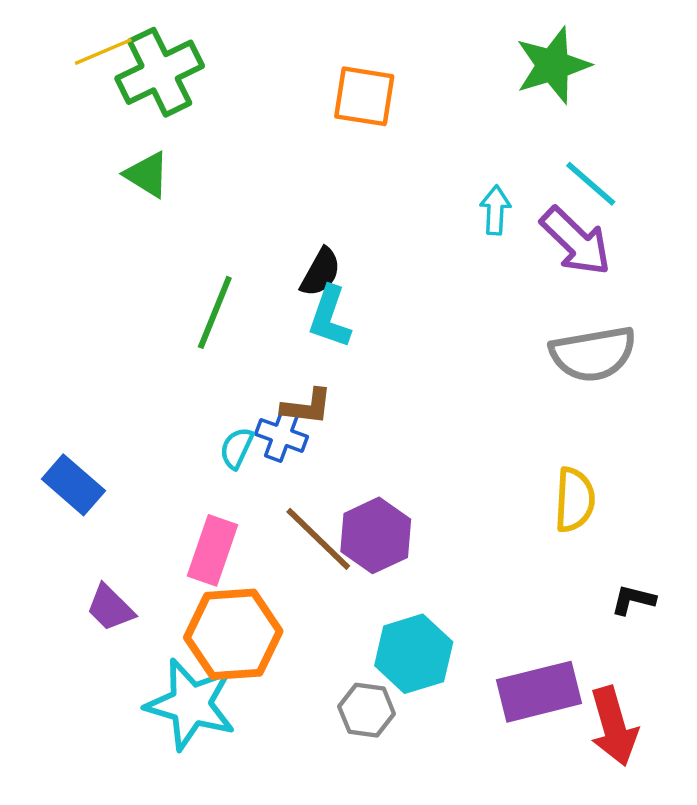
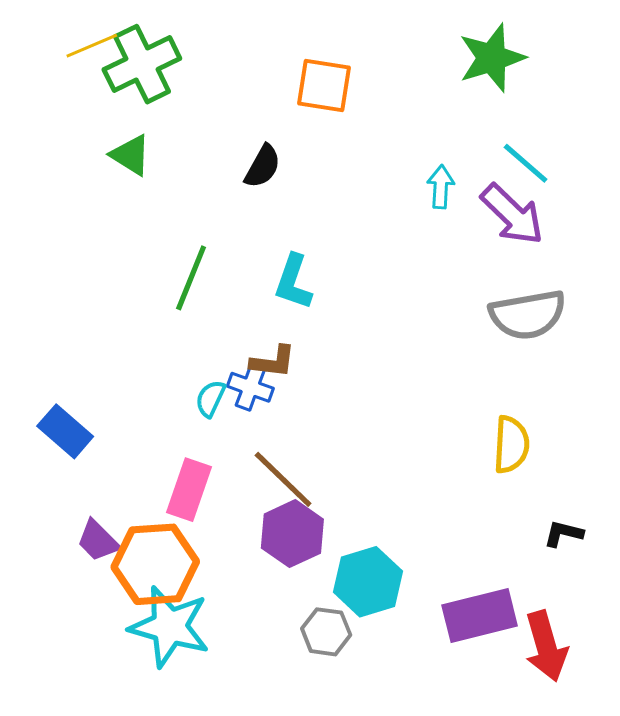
black semicircle: (321, 272) -> (263, 166), moved
purple hexagon: (376, 535) -> (292, 534), moved
orange hexagon: (233, 634) -> (155, 564), moved

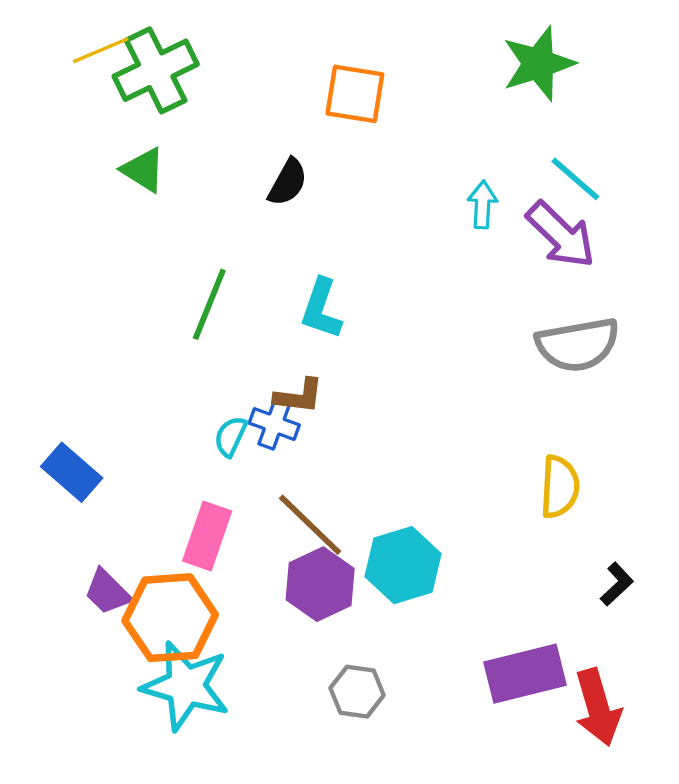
black L-shape: (563, 534) -> (617, 584), turned 123
cyan hexagon: (368, 582) -> (403, 565), moved

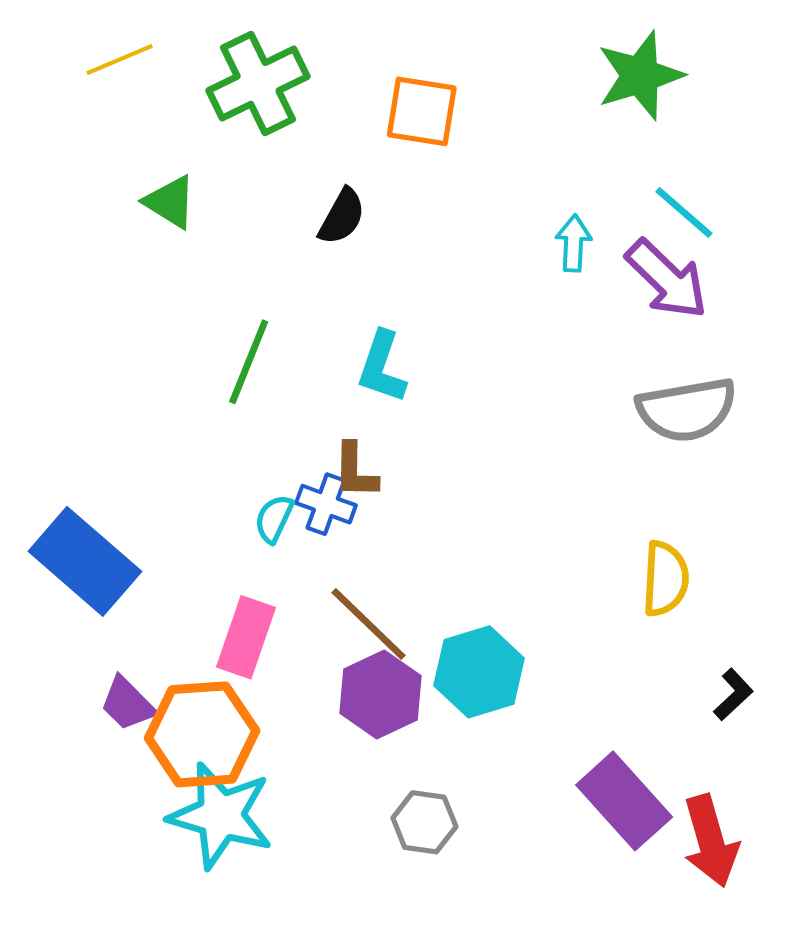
green cross: (156, 70) -> (258, 83), moved
brown L-shape: (299, 396) -> (355, 471), turned 84
blue rectangle: (72, 472) -> (85, 561), size x1.5
purple rectangle: (525, 674) -> (624, 801), turned 62

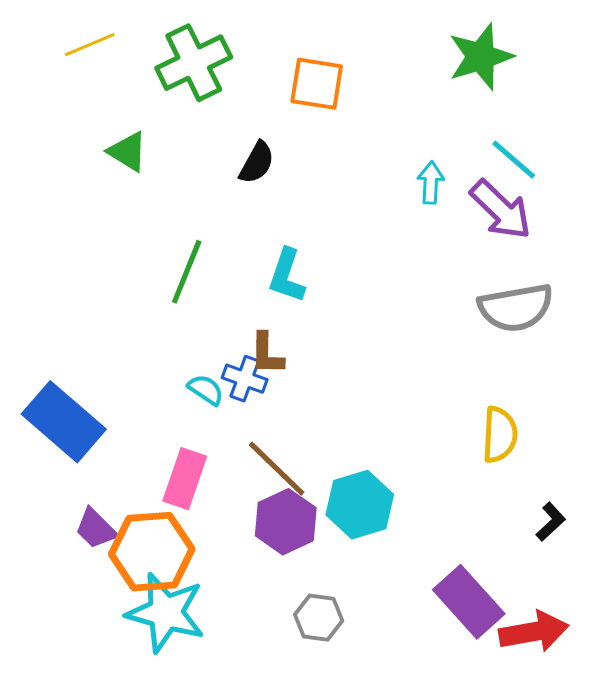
cyan semicircle: (274, 519) -> (206, 390), turned 99
red arrow: (711, 841) -> (534, 632), turned -84

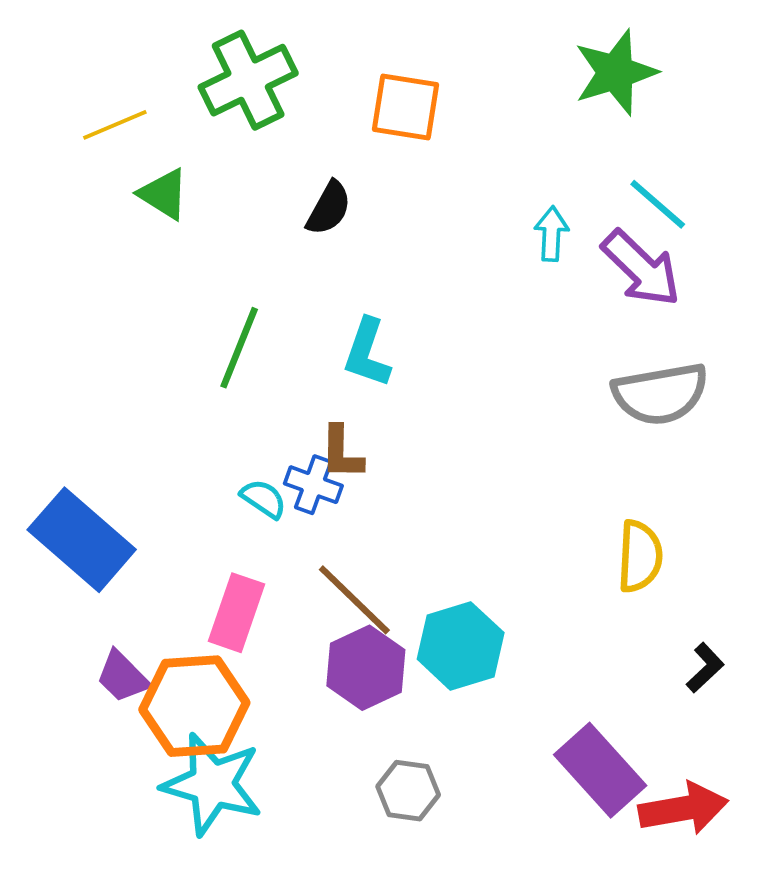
yellow line: (90, 45) -> (115, 125), moved

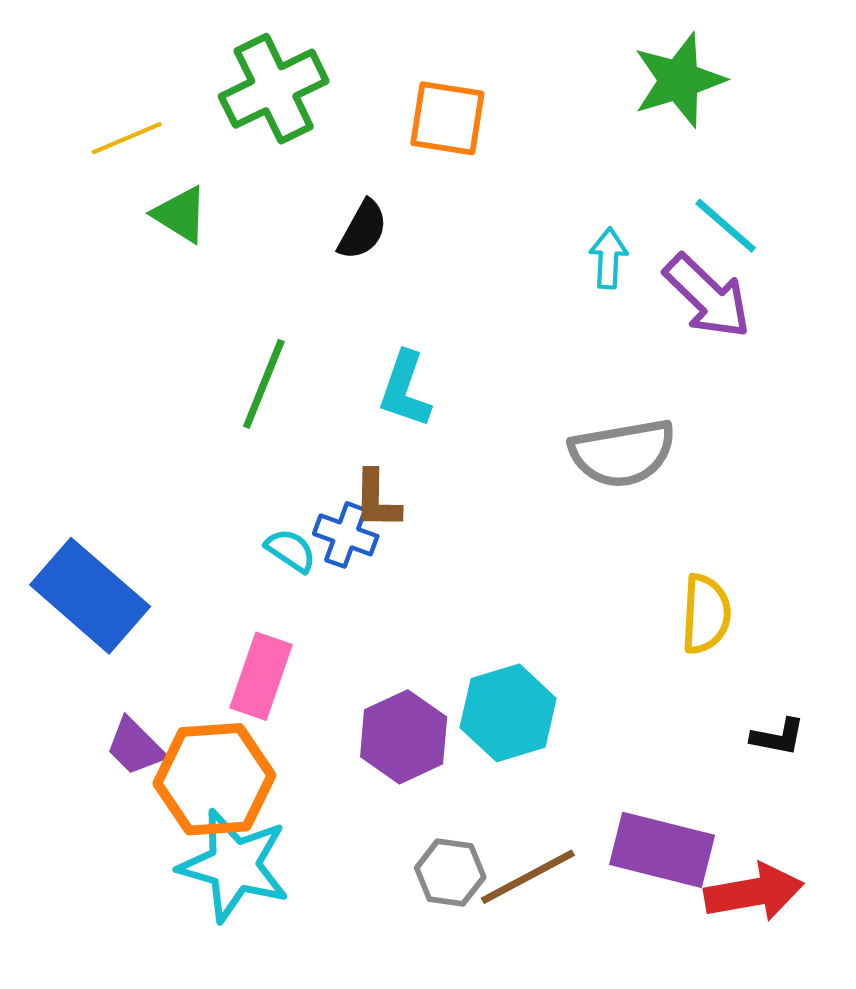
gray semicircle: (660, 394) -> (622, 453), moved
brown line: (354, 600) -> (528, 877), moved, turned -72
black L-shape: (705, 668) -> (778, 737), turned 54
purple rectangle: (600, 770) -> (662, 850), turned -34

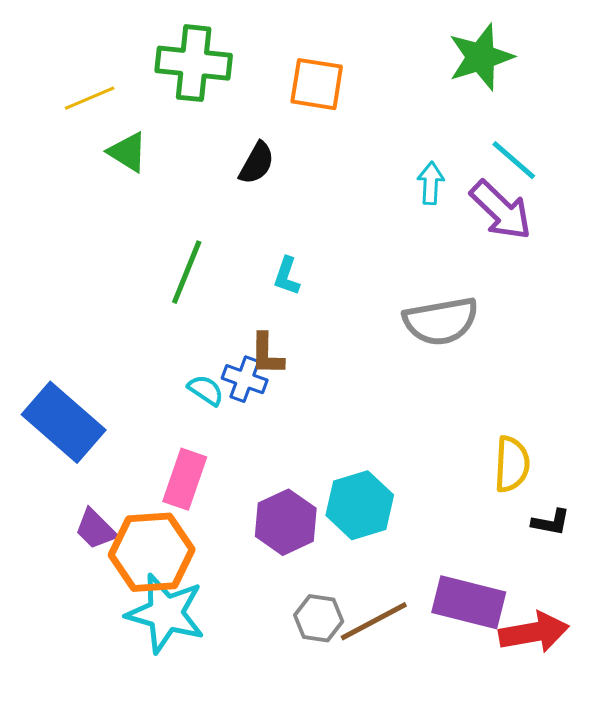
green cross: (274, 89) -> (194, 63), turned 32
cyan L-shape: (405, 389) -> (287, 276), size x0.7
yellow semicircle: (706, 614) -> (512, 464), moved

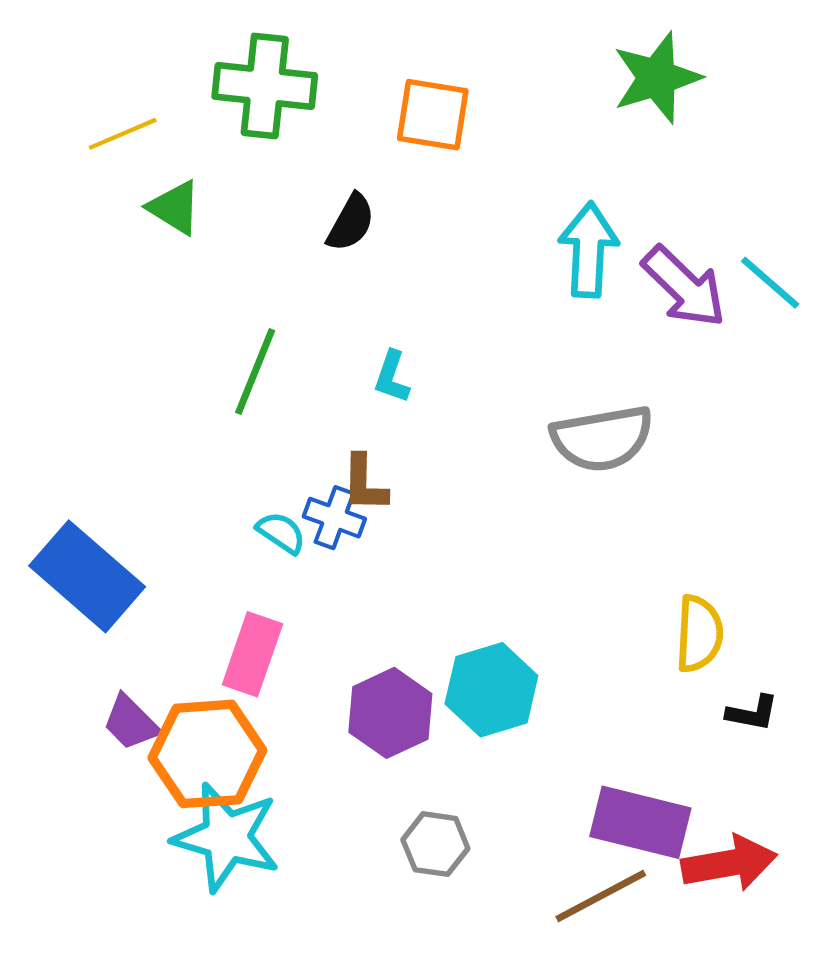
cyan line: (514, 160) -> (770, 283), moved
cyan arrow: (431, 183) -> (588, 250), size x1.6
brown line: (374, 621) -> (601, 896), moved

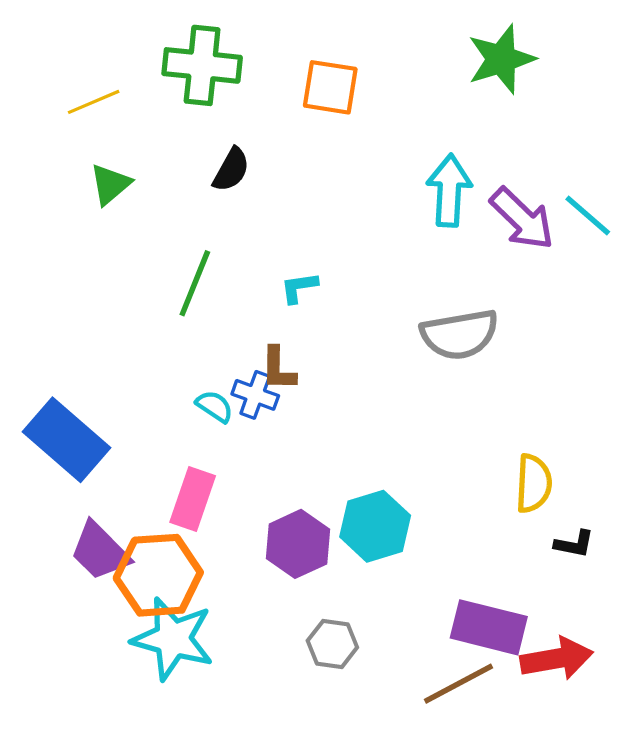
green triangle: (175, 208) -> (110, 184), moved, turned 48
black semicircle: (351, 223) -> (231, 170), moved
cyan L-shape: (392, 377) -> (299, 287), turned 63
purple trapezoid: (131, 723) -> (100, 551), size x1.4

